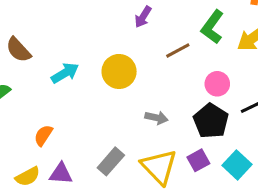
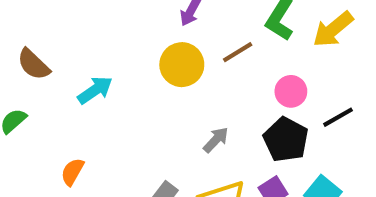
yellow circle: (119, 71) -> (182, 65), moved
gray arrow: (156, 118) -> (216, 140), turned -55

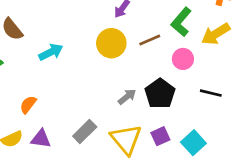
pink circle: (291, 91) -> (183, 59), moved
black line: (338, 117) -> (211, 93), turned 35
black pentagon: (286, 140) -> (160, 94), moved

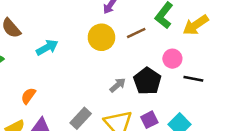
pink circle: (183, 59) -> (172, 59), moved

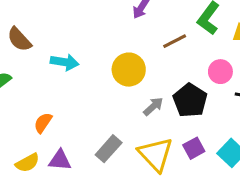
yellow circle: (101, 37) -> (129, 70), moved
cyan arrow: (47, 47) -> (65, 62), turned 40

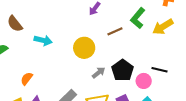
pink circle: (220, 72) -> (144, 81), moved

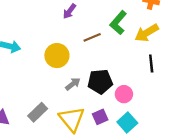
black pentagon: (122, 70) -> (100, 82), turned 30
black line: (159, 70) -> (151, 63), moved, turned 70

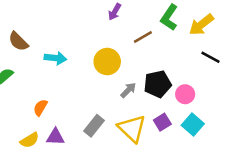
black line: (151, 63) -> (210, 57), turned -48

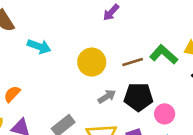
green L-shape: (169, 17) -> (164, 54), moved, turned 85
brown line: (143, 37) -> (133, 62), moved

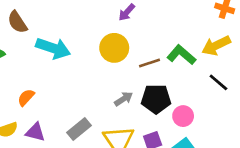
cyan arrow: (39, 46) -> (53, 48), size x1.4
yellow circle: (92, 62) -> (114, 48), moved

